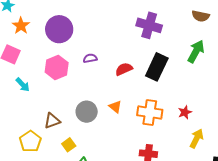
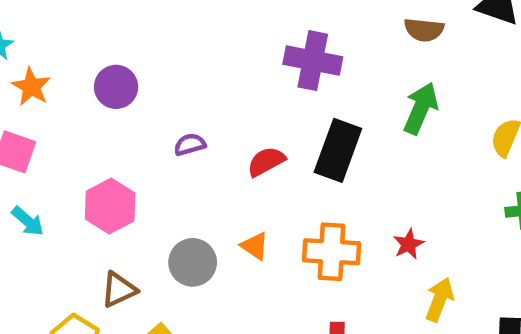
purple circle: (59, 29) -> (116, 87), size x0.7
pink hexagon: (57, 67) -> (110, 206), moved
cyan arrow: (23, 85) -> (28, 221), moved

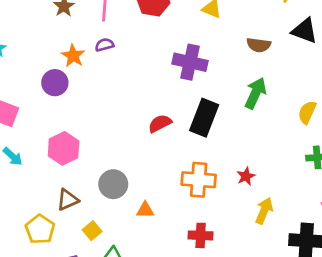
orange star: (31, 87) -> (73, 56), moved
purple circle: (116, 87) -> (55, 83), moved
purple semicircle: (190, 145) -> (104, 45), moved
orange triangle: (255, 246) -> (145, 210), moved, turned -36

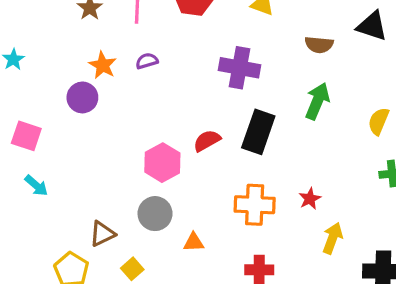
purple semicircle: (104, 45) -> (147, 61), moved
pink hexagon: (64, 148) -> (162, 163), moved

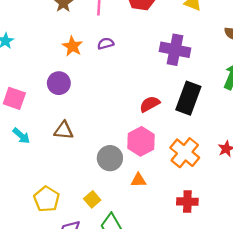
purple circle: (82, 97) -> (59, 83), moved
pink hexagon: (162, 163) -> (141, 141), moved
orange cross: (255, 205) -> (185, 153), turned 36
brown triangle: (102, 234) -> (64, 130), moved, turned 30

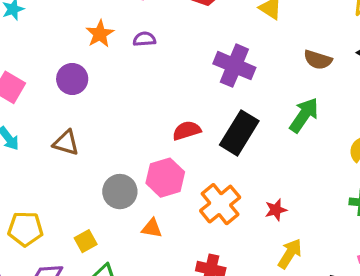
yellow pentagon: (47, 199) -> (25, 229), turned 30

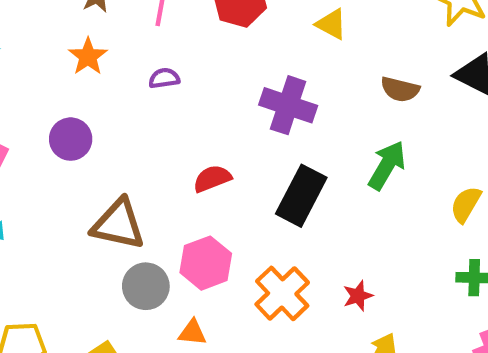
orange star: (100, 34) -> (88, 56), moved
red semicircle: (187, 131) -> (212, 179), moved
brown triangle: (66, 143) -> (118, 224), moved, size x1.5

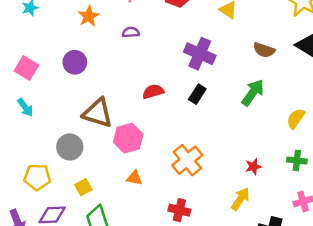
black rectangle: (301, 196) -> (197, 94), moved, size x0.6
pink hexagon: (206, 263) -> (128, 138), moved
gray circle: (146, 286) -> (70, 147), moved
red star: (358, 296) -> (253, 167), moved

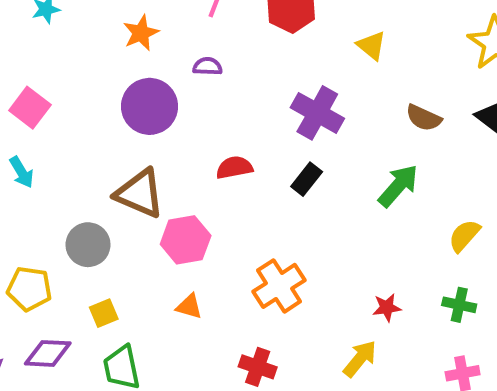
purple circle: (75, 62) -> (150, 106), moved, size x1.4

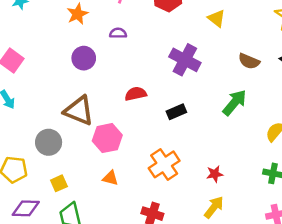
purple circle: (150, 106) -> (84, 58), size x0.7
black rectangle: (307, 179) -> (176, 112), moved, turned 30
red star: (387, 307) -> (215, 174), moved

